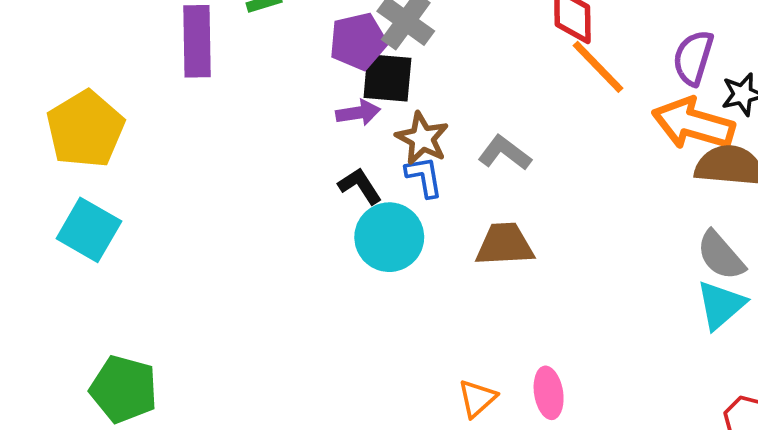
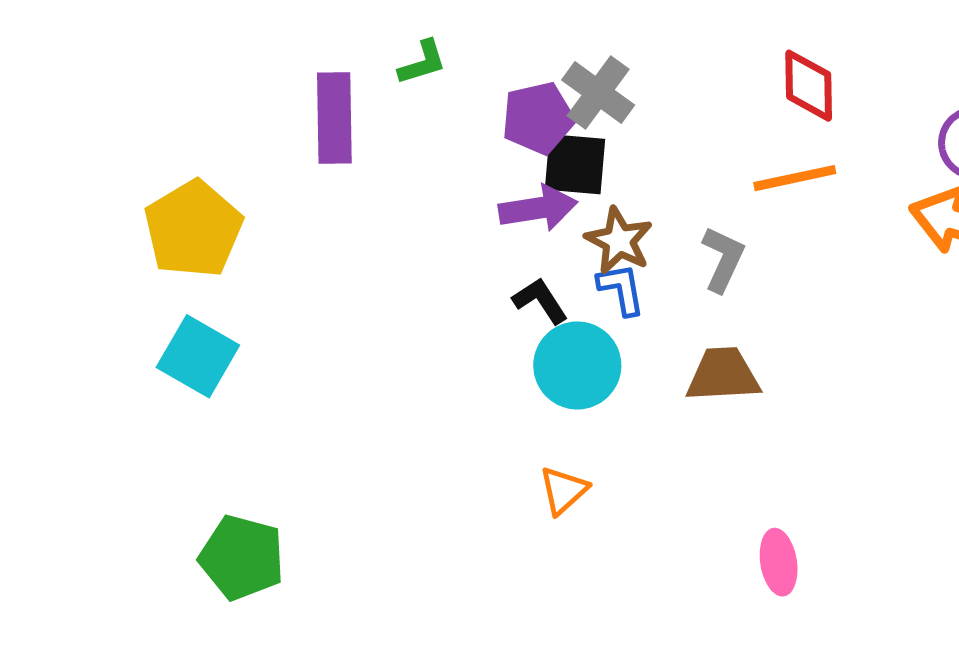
orange line: (598, 67) -> (795, 178), moved, turned -58
purple arrow: (358, 113) -> (538, 208), size x1.4
gray L-shape: (505, 153) -> (723, 259), turned 78
orange triangle: (477, 398) -> (563, 490), moved

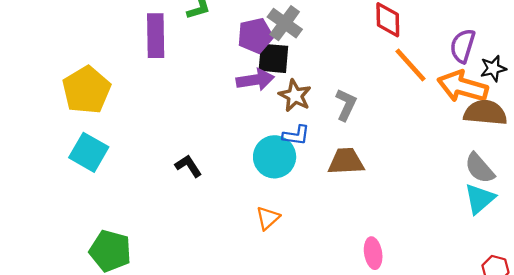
orange line: (795, 178) -> (410, 65), moved, turned 60
blue L-shape: (621, 289) -> (296, 135), moved, turned 108
black L-shape: (540, 301) -> (188, 166), moved

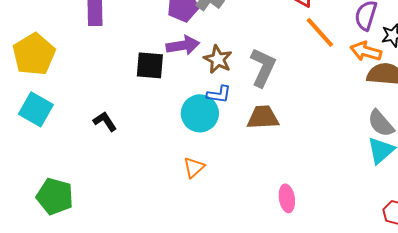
black square: (273, 58) -> (150, 65), moved
orange arrow: (463, 87) -> (366, 51), size x0.7
gray L-shape: (346, 105) -> (263, 67), size x1.4
black L-shape: (188, 166) -> (105, 121), moved

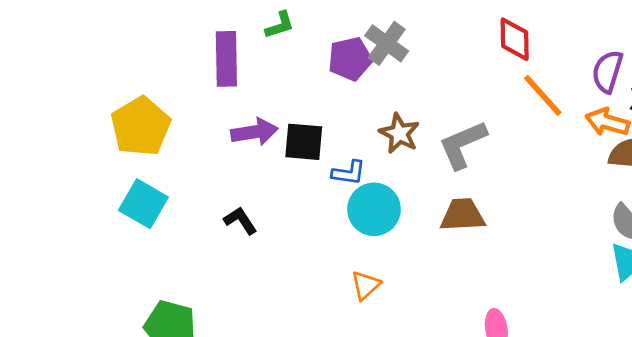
purple arrow: (183, 45) -> (254, 132), moved
gray L-shape: (263, 67) -> (463, 145), turned -138
blue L-shape: (219, 94) -> (349, 173), moved

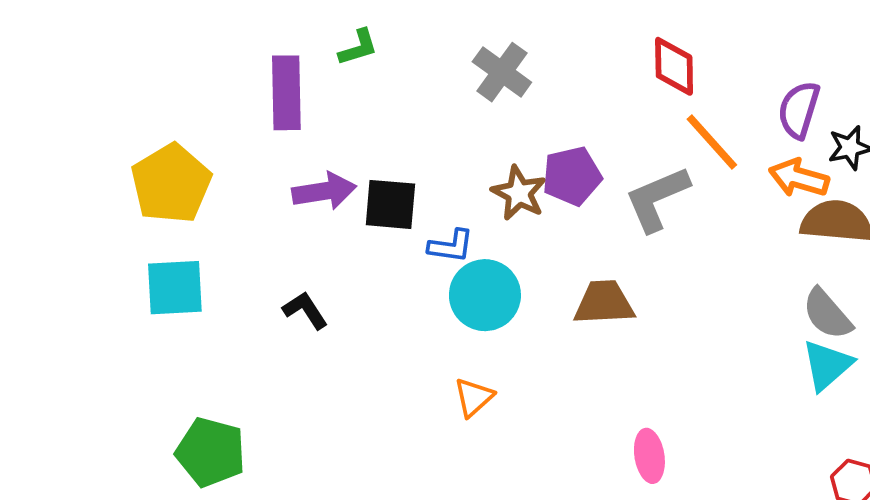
purple pentagon: (350, 59) -> (572, 176), moved
gray L-shape: (463, 145) -> (657, 199), moved
cyan square: (143, 204) -> (175, 288), turned -33

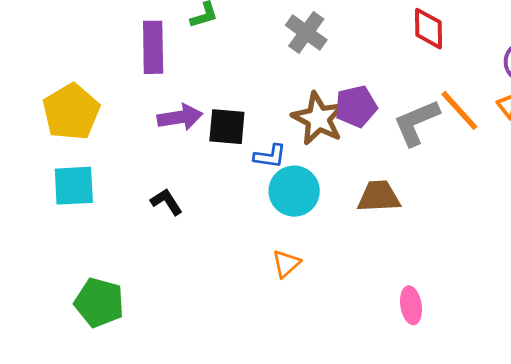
orange line: (712, 142) -> (459, 110), moved
brown star: (519, 193) -> (318, 119), size x1.4

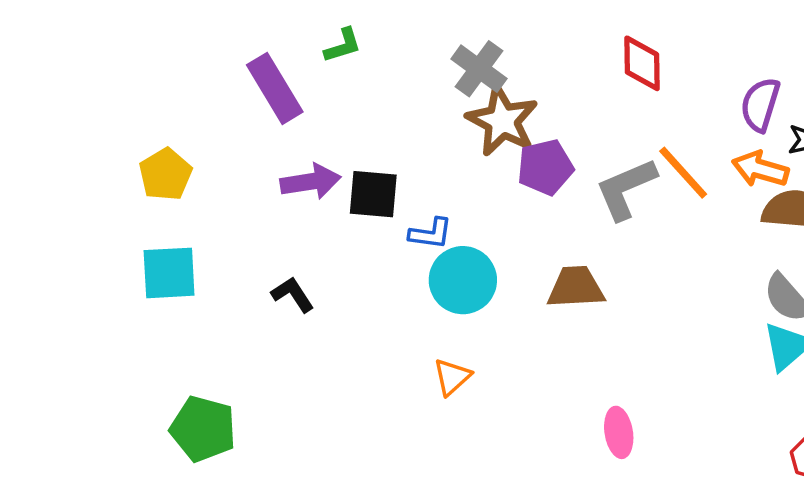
purple rectangle: (153, 47) -> (275, 88), turned -30
yellow pentagon: (71, 112) -> (165, 174), size x0.7
brown star: (318, 119) -> (502, 121), moved

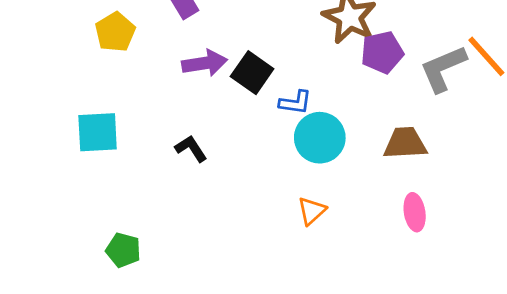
yellow pentagon: (165, 174) -> (115, 32), moved
black square: (373, 194) -> (252, 73), turned 30
green pentagon: (203, 429) -> (123, 250), size x0.7
pink ellipse: (619, 432) -> (415, 212), moved

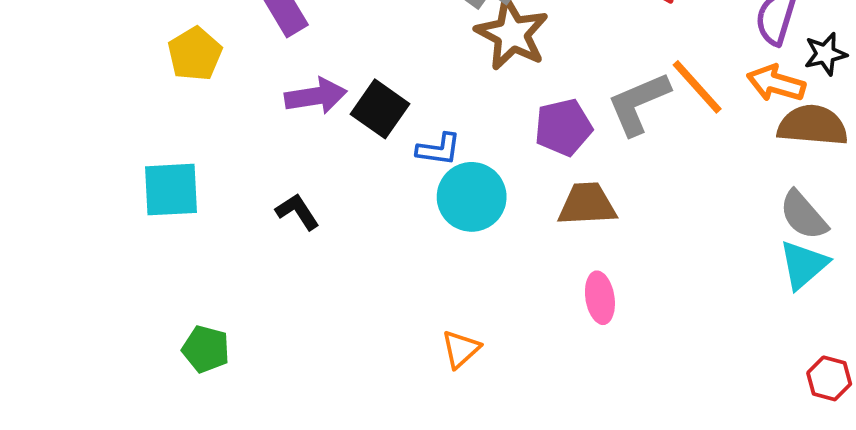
purple pentagon: (382, 52) -> (563, 127), moved
orange triangle: (312, 211) -> (461, 349), moved

